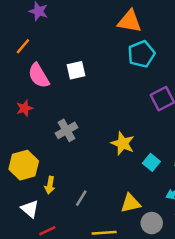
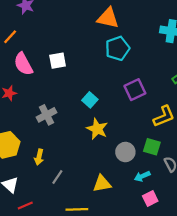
cyan square: (151, 162) -> (90, 100), moved
yellow arrow: (50, 185) -> (39, 157), moved
gray circle: (152, 223) -> (125, 152), moved

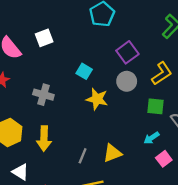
gray cross: (47, 115) -> (43, 95), turned -36
gray circle: (125, 152) -> (127, 81), moved
yellow arrow: (39, 157) -> (44, 139), size x1.5
gray line: (57, 177) -> (83, 156), moved

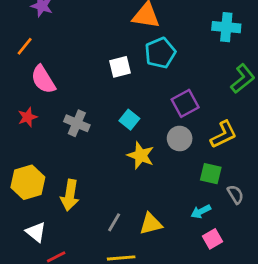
white square: (44, 38) -> (120, 67), moved
gray cross: (43, 95) -> (77, 123), moved

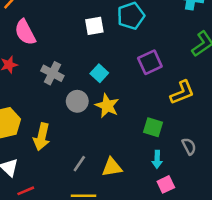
gray circle: (180, 139) -> (77, 101), moved
green square: (211, 174) -> (153, 127), moved
cyan arrow: (201, 212) -> (157, 159), turned -66

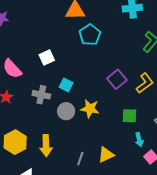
white square: (94, 26) -> (47, 57), moved
purple square: (150, 62) -> (117, 79), moved
cyan square: (99, 73) -> (66, 85), moved

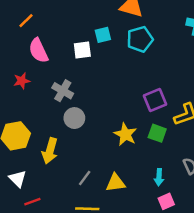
cyan square: (66, 85) -> (103, 35), moved, turned 32
yellow star: (90, 109) -> (125, 134), moved
gray circle: (66, 111) -> (74, 118), moved
green square: (129, 116) -> (157, 133), moved

